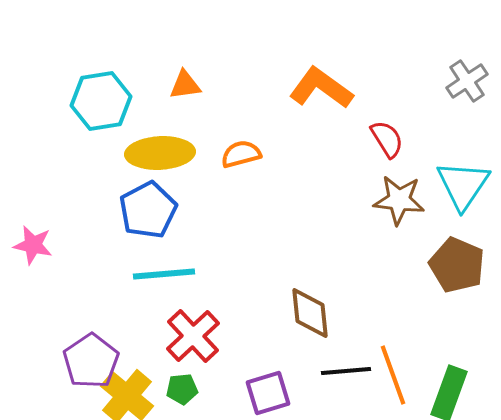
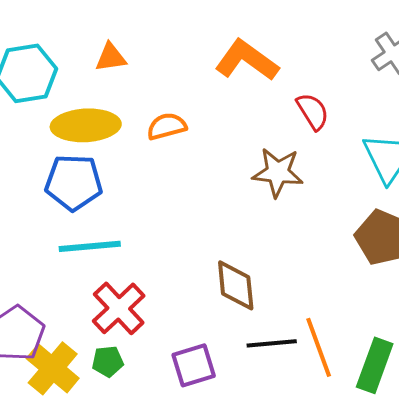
brown star: (399, 200) -> (278, 172), moved
blue pentagon: (148, 210) -> (74, 182), turned 30

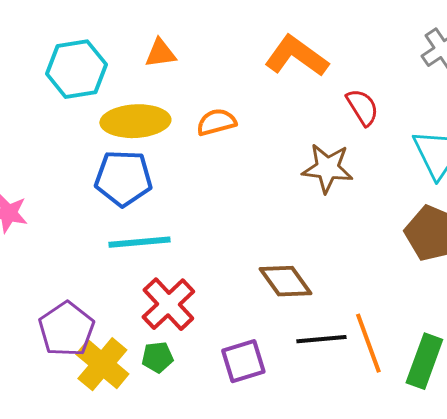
brown diamond: (236, 285) -> (285, 281), turned -30

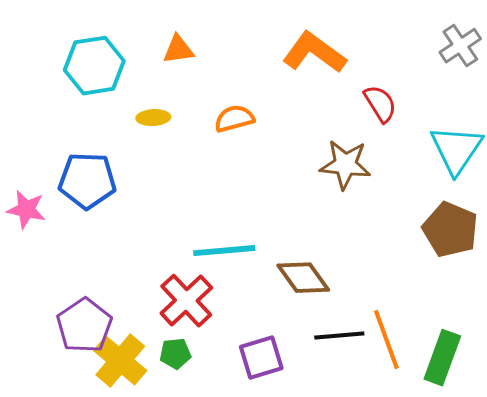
yellow ellipse: (135, 121) -> (153, 118), size x0.5
blue pentagon: (123, 178) -> (87, 181), moved
cyan line: (139, 242) -> (224, 251), moved

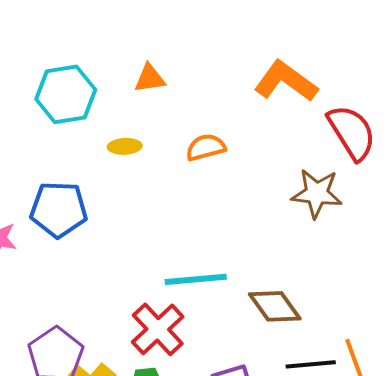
red semicircle: (380, 104) -> (352, 132), size x1.5

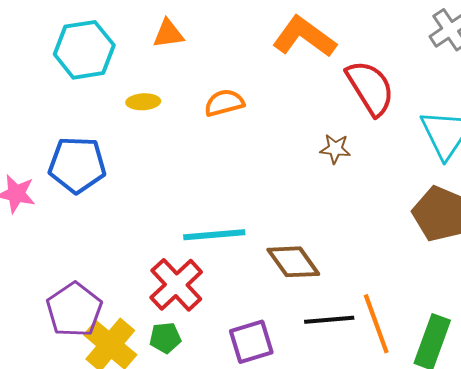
brown star: (317, 193) -> (335, 149), size x0.6

